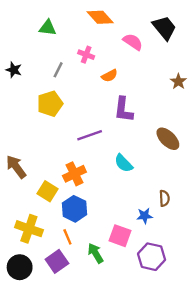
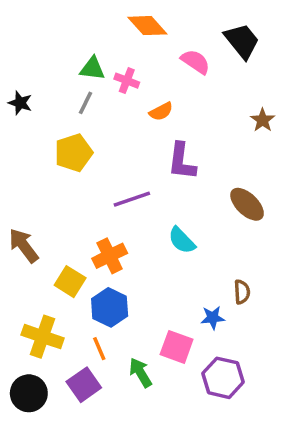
green triangle: (48, 28) -> (92, 69), moved

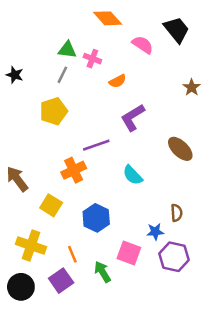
purple L-shape: (182, 161) -> (133, 117), turned 52
orange cross: (110, 256) -> (74, 170), moved
blue hexagon: (110, 307) -> (96, 218), moved
purple hexagon: (223, 378) -> (174, 257), moved

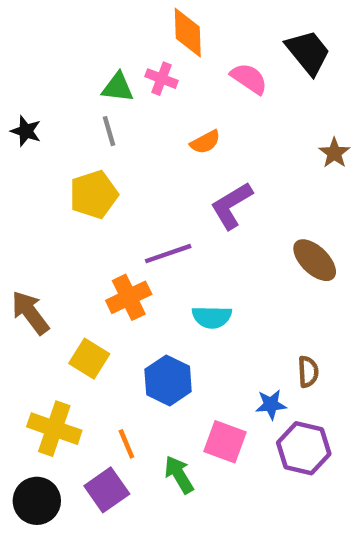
orange diamond: (108, 18) -> (188, 33), turned 40
pink cross: (92, 59) -> (161, 79), moved
gray line: (62, 75) -> (109, 131), turned -42
cyan semicircle: (133, 175) -> (212, 317), moved, turned -45

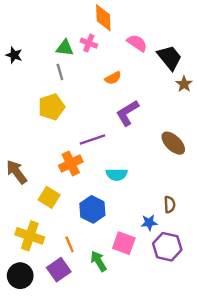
black trapezoid: (308, 52) -> (170, 57), moved
black star: (26, 131) -> (14, 55), moved

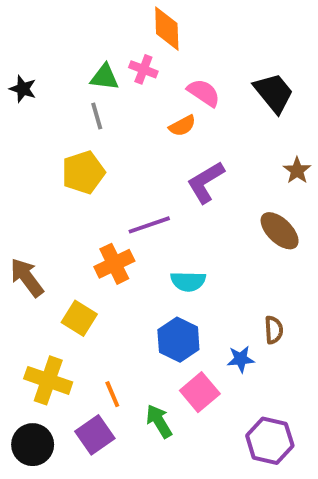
pink semicircle: (137, 43) -> (204, 93), moved
brown star: (184, 84) -> (297, 170), moved
blue hexagon: (92, 209) -> (178, 340), moved
pink square: (124, 243) -> (200, 392), turned 30
purple hexagon: (167, 247) -> (270, 441), moved

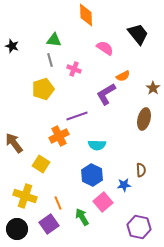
pink cross: (143, 69) -> (74, 69), moved
black trapezoid: (274, 93) -> (138, 34), moved
orange semicircle: (182, 126) -> (123, 76), moved
brown ellipse: (280, 231) -> (144, 119), turned 60

